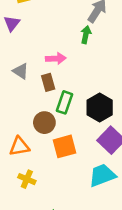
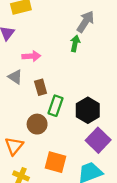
pink arrow: (56, 59) -> (31, 56), moved
orange triangle: (19, 146) -> (14, 146), turned -42
orange square: (65, 146) -> (56, 162), moved, turned 30

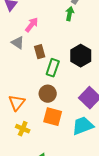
pink arrow: (31, 56) -> (32, 25), turned -49
black hexagon: (88, 110) -> (81, 56), moved
brown circle: (37, 124) -> (48, 94), moved

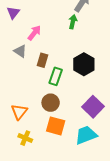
brown rectangle: (40, 52) -> (42, 60), turned 32

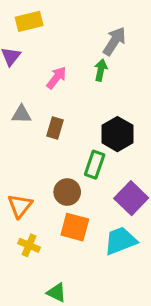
pink arrow: (34, 33) -> (57, 78), moved
gray triangle: (20, 51) -> (21, 114), turned -32
green rectangle: (56, 76) -> (95, 165), moved

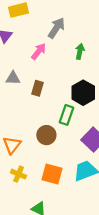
gray arrow: (114, 41) -> (56, 28), moved
green arrow: (101, 70) -> (80, 51), moved
orange square: (75, 227) -> (52, 174), moved

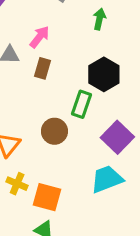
pink arrow: (39, 51) -> (40, 37), moved
orange square: (52, 174) -> (47, 197), moved

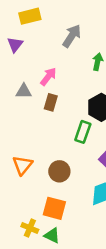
brown circle: (54, 131) -> (59, 171), moved
yellow cross: (17, 184) -> (30, 228), moved

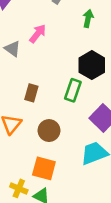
gray triangle: (24, 91) -> (12, 49), turned 35
brown rectangle: (51, 102) -> (31, 93), moved

